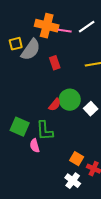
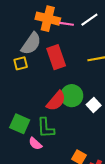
yellow square: (16, 44) -> (21, 63), moved
red rectangle: (55, 63) -> (56, 57), size x1.6
red semicircle: (55, 105) -> (56, 101), size x1.5
pink semicircle: (35, 146) -> (35, 144), turned -32

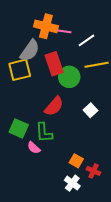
white line: (89, 20) -> (86, 40), moved
yellow square: (21, 63) -> (20, 70), size x1.6
green circle: (72, 96) -> (69, 77), moved

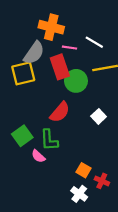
pink line: (64, 31) -> (70, 48), moved
white line: (86, 40) -> (94, 42), turned 66
green square: (19, 128) -> (22, 136), turned 30

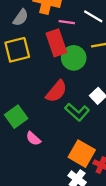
gray semicircle: (34, 53) -> (21, 18), moved, size x0.7
green L-shape: (49, 140) -> (77, 112), moved, turned -45
orange square: (84, 170) -> (82, 154), size x1.6

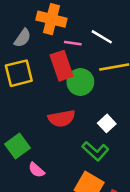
red semicircle: (56, 91) -> (62, 118), turned 40
green L-shape: (77, 112) -> (95, 151), moved

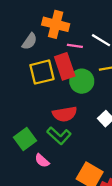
yellow square: (19, 73) -> (42, 72), moved
green L-shape: (95, 151) -> (59, 136), moved

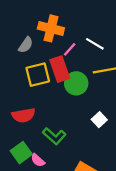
pink line: (75, 46) -> (70, 49), turned -56
red semicircle: (65, 114) -> (23, 115), moved
green square: (25, 139) -> (21, 153), moved

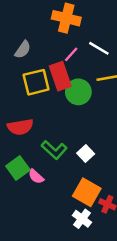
orange cross: (51, 28) -> (66, 18), moved
white square: (99, 120) -> (86, 154), moved

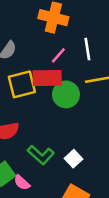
white line: (99, 48) -> (87, 49), turned 50
red rectangle: (60, 76) -> (47, 78), turned -72

